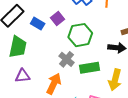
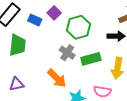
purple triangle: (23, 76) -> (17, 84), moved
orange arrow: (54, 84) -> (57, 78), turned 115

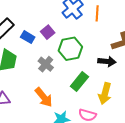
gray cross: (67, 53) -> (46, 64), moved
green rectangle: (91, 59) -> (79, 82), turned -42

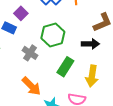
purple square: (48, 32) -> (21, 13), moved

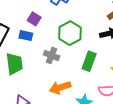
orange arrow: (31, 86) -> (60, 87), turned 130

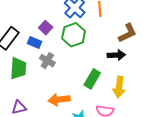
green hexagon: (70, 33) -> (74, 35), moved
gray cross: (52, 55) -> (47, 61), moved

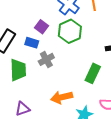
gray cross: (47, 61) -> (46, 59), turned 35

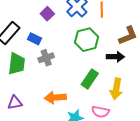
purple square: (41, 27) -> (47, 14), moved
green hexagon: (70, 31) -> (87, 40), moved

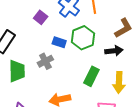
blue rectangle: (34, 39) -> (59, 42), moved

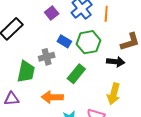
green trapezoid: (17, 71) -> (26, 72), moved
green rectangle: (91, 76) -> (76, 74), moved

